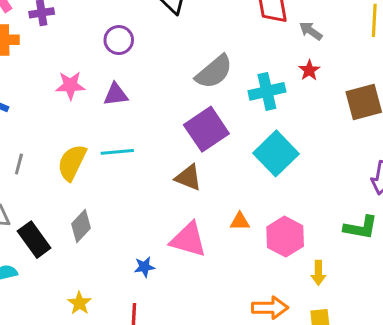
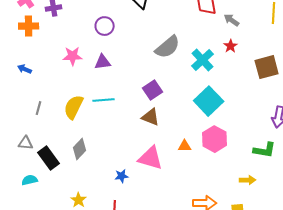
cyan cross: (267, 91) -> (203, 60), turned -30
purple square: (206, 129) -> (153, 90), moved, size x0.7
pink hexagon: (285, 237) -> (215, 139), moved
yellow arrow: (318, 273) -> (248, 180), moved, turned -91

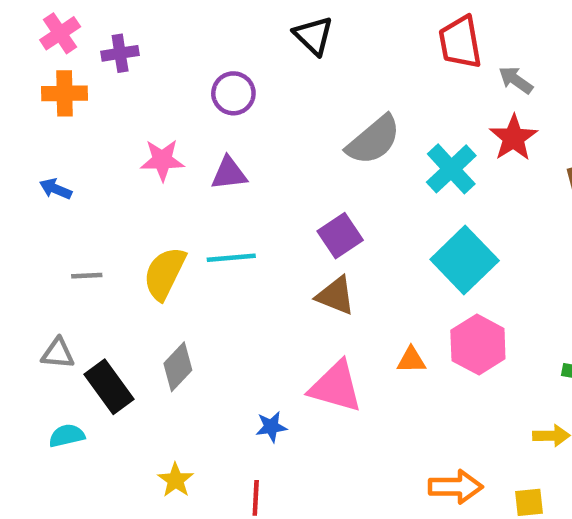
red star: (231, 46) -> (513, 138), size x1.5
gray line: (39, 108) -> (87, 276), turned 72

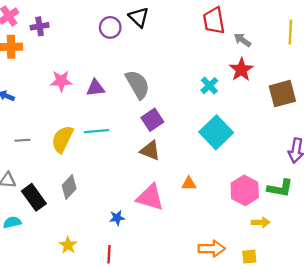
purple circle: (233, 93) -> (110, 27), moved
gray semicircle: (373, 140) -> (138, 84), moved, turned -80
cyan cross: (451, 169) -> (209, 86), size x0.7
pink hexagon: (478, 345) -> (245, 190), moved

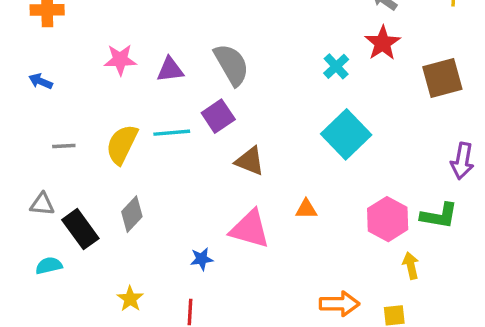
purple square: (152, 120) -> (218, 116), moved
yellow arrow: (261, 222) -> (411, 266), turned -102

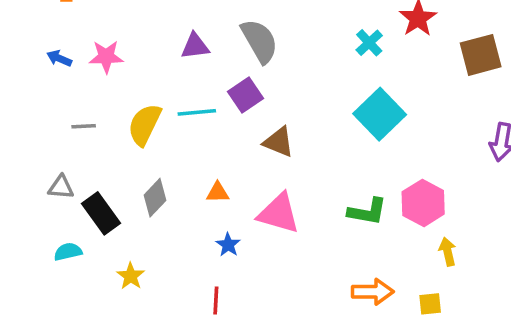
pink star: (120, 60) -> (106, 57), moved
orange triangle: (306, 209) -> (218, 192), moved
green L-shape: (439, 216) -> (367, 212), moved
blue star: (202, 259) -> (228, 245), turned -30
yellow star: (130, 299) -> (131, 276), moved

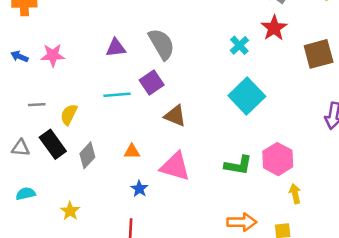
yellow semicircle: (145, 125) -> (69, 115), moved, size x0.7
black rectangle: (101, 213) -> (53, 144), moved

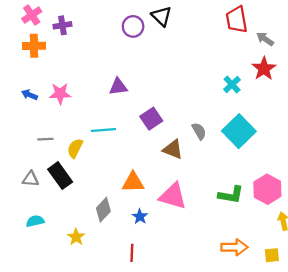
gray semicircle: (162, 44) -> (199, 131), moved, size x0.6
cyan line: (117, 95) -> (103, 130), moved
orange triangle: (132, 152) -> (133, 182), size x1.5
gray diamond: (87, 155) -> (103, 210), moved

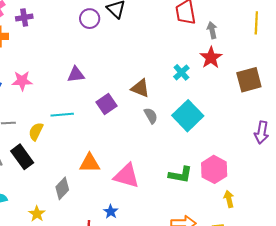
gray arrow: (265, 39) -> (212, 30), turned 42
brown triangle: (173, 149) -> (140, 88), moved
blue star: (140, 217) -> (111, 212), moved

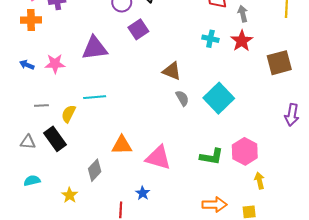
cyan cross: (181, 72) -> (210, 39), moved, turned -35
purple triangle: (76, 74) -> (95, 48), moved, size x1.5
purple square: (107, 104) -> (138, 29), moved

